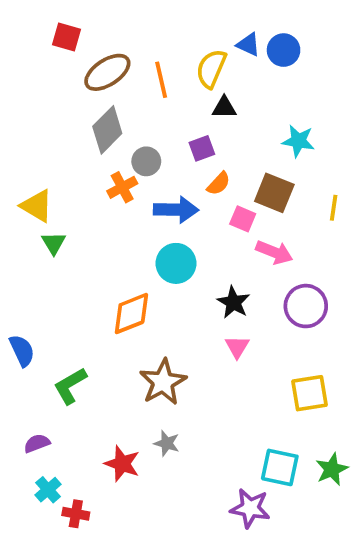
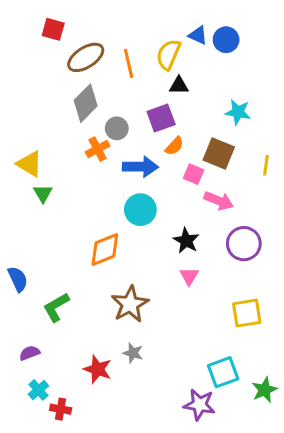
purple square: (202, 148) -> (161, 118), size x1.4
cyan square: (280, 467) -> (223, 372), turned -32
green star: (332, 469) -> (264, 390), moved

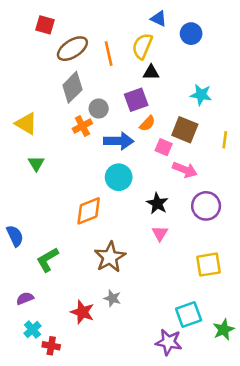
blue triangle: (198, 35) -> (159, 19), moved
yellow triangle: (30, 164) -> (26, 123), moved

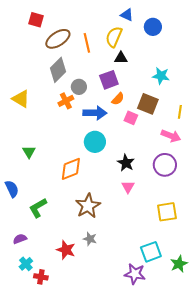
green triangle: (36, 163) -> (29, 152), moved
pink arrow: (185, 170) -> (171, 136), moved

